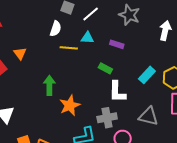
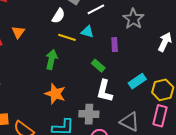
purple rectangle: (117, 44) -> (115, 45), turned 56
green arrow: (49, 85) -> (51, 59), moved
orange star: (70, 105) -> (55, 94), turned 30

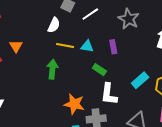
cyan triangle: (87, 32) -> (87, 46), moved
orange star: (55, 94) -> (74, 104), moved

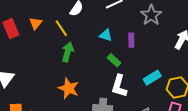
yellow line: (65, 45) -> (61, 28), moved, turned 36
orange star: (74, 104) -> (69, 88), moved

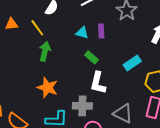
orange triangle: (36, 23) -> (12, 24), turned 48
purple rectangle: (131, 40) -> (101, 31), moved
cyan rectangle: (152, 78) -> (132, 63), moved

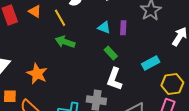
orange triangle: (12, 24) -> (35, 11), turned 32
green arrow: (45, 51) -> (65, 42), turned -90
orange star: (47, 88) -> (37, 74), moved

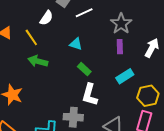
purple rectangle: (123, 28) -> (120, 47), moved

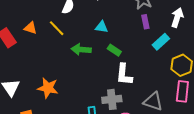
green arrow: (38, 61) -> (81, 49), moved
cyan rectangle: (125, 76) -> (161, 42), moved

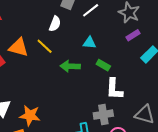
purple rectangle: (145, 22) -> (133, 35), turned 72
orange triangle: (31, 28) -> (19, 47), size x1.5
orange star: (48, 88) -> (30, 115), moved

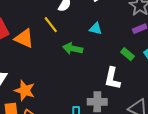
orange triangle: (19, 47) -> (24, 38), moved
green rectangle: (103, 65) -> (127, 54), moved

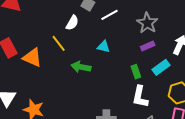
green rectangle: (127, 54) -> (136, 72), turned 32
white L-shape: (112, 78) -> (140, 97), moved

